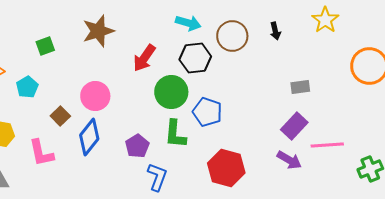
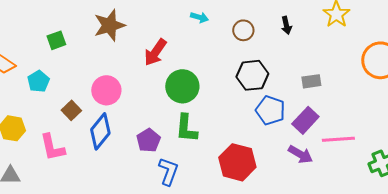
cyan arrow: (188, 23) -> (199, 17), size x0.7
brown circle: (232, 36) -> (243, 30), size x0.7
black hexagon: (195, 58) -> (252, 75), moved
blue pentagon: (207, 112) -> (270, 110), moved

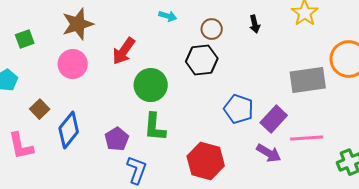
black hexagon: (252, 75) -> (202, 60), moved
gray rectangle: (311, 81) -> (308, 80), moved, size x1.8
pink circle: (106, 90) -> (73, 64), moved

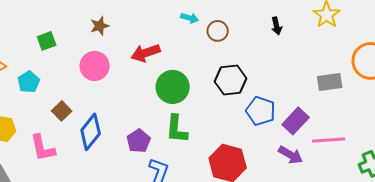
brown star: (78, 24) -> (100, 26), size x0.6
brown circle: (212, 29) -> (218, 31), moved
red arrow: (124, 51) -> (146, 53), turned 36
black hexagon: (202, 60) -> (231, 80), moved
gray rectangle: (308, 80) -> (330, 82), size x0.7

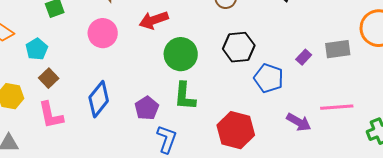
brown square: (62, 111) -> (49, 78), moved
purple rectangle: (296, 121) -> (304, 57), moved, size x0.6

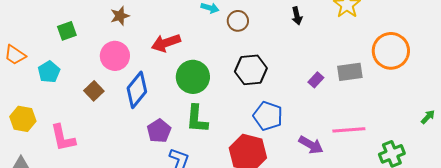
brown square: (49, 78) -> (94, 91), moved
blue pentagon: (269, 78) -> (268, 116), moved
blue diamond: (99, 99) -> (137, 90), moved

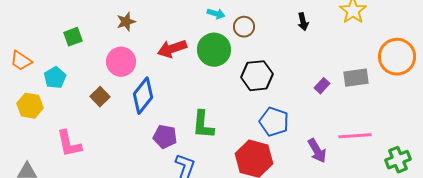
green circle: (193, 77) -> (214, 50), moved
yellow hexagon: (23, 119) -> (30, 106), moved
purple pentagon: (159, 131) -> (165, 137), turned -30
purple arrow: (311, 145) -> (317, 151), turned 30

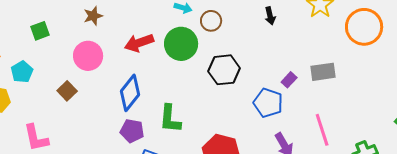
orange circle: (397, 57) -> (364, 27), moved
blue diamond: (143, 96) -> (130, 93), moved
blue pentagon: (274, 122) -> (268, 103), moved
pink line: (355, 136) -> (322, 130), turned 76

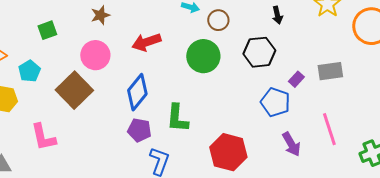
green circle: (181, 44) -> (203, 56), moved
black hexagon: (224, 70) -> (259, 52), moved
brown square: (67, 91) -> (74, 90), size x1.8

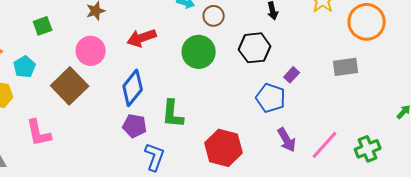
gray rectangle: (330, 71) -> (346, 67), moved
pink line: (329, 129) -> (325, 145), moved, turned 60

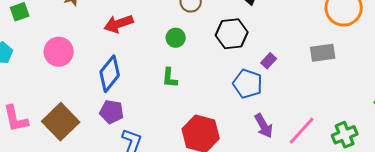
pink circle: (91, 51) -> (59, 52), moved
green circle: (199, 52) -> (176, 38), size x0.6
brown square: (70, 86) -> (61, 122), moved
green L-shape: (173, 114) -> (170, 78), moved, size x0.7

